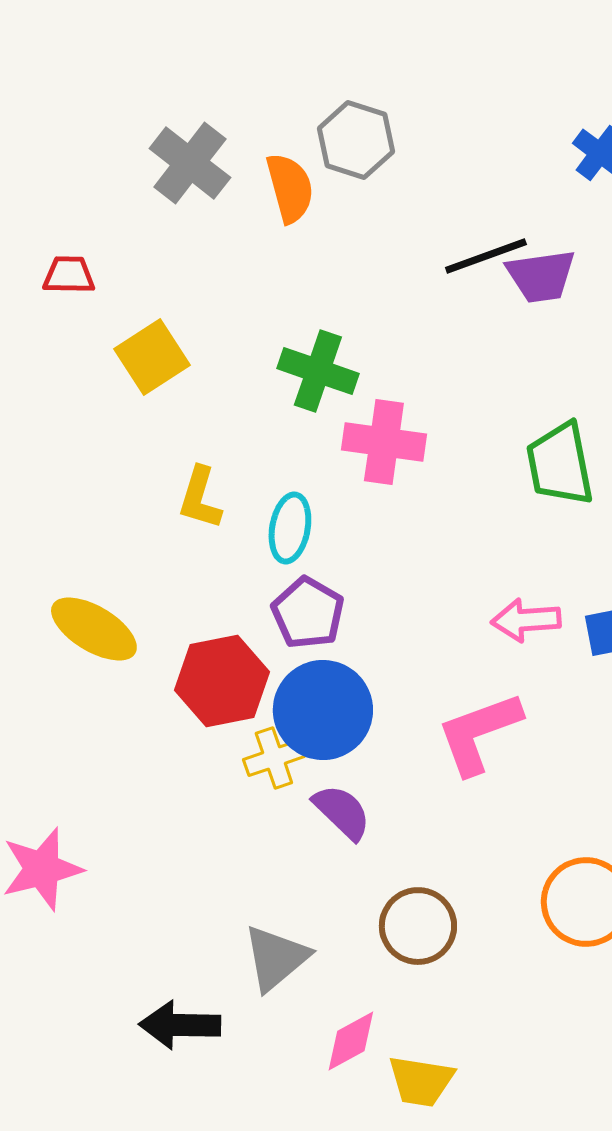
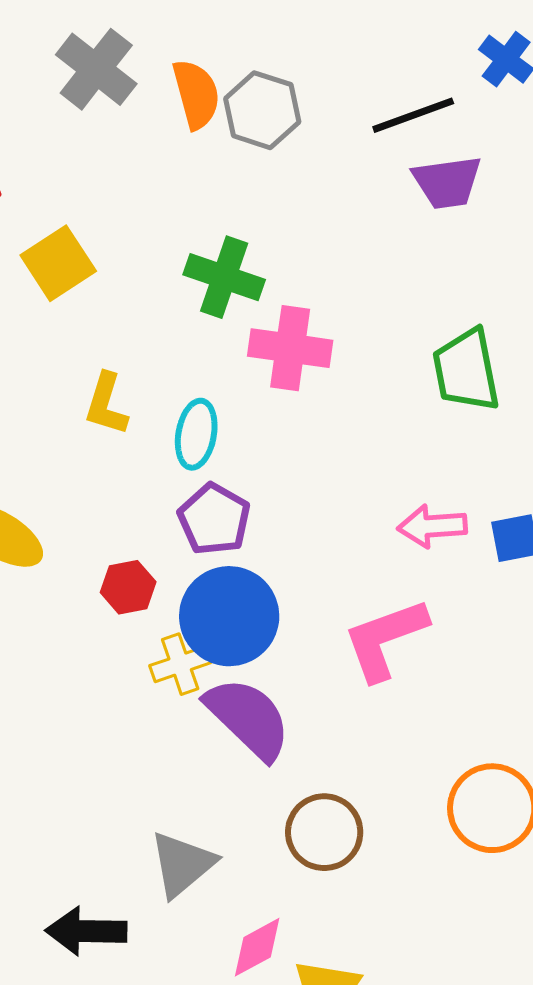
gray hexagon: (356, 140) -> (262, 110), moved
black line: (486, 256) -> (413, 115), moved
red hexagon: (222, 681) -> (128, 587), size x0.6
purple semicircle: (342, 812) -> (248, 718), size x1.5

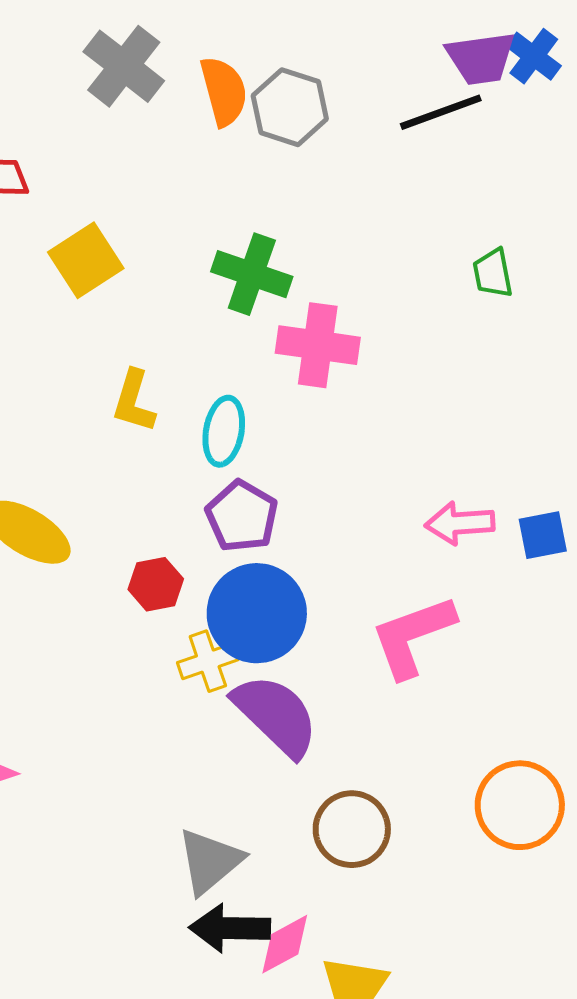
purple trapezoid: (447, 182) -> (481, 58), moved
green trapezoid: (466, 370) -> (493, 273), moved, size x0.6
black arrow: (86, 931) -> (230, 928), moved

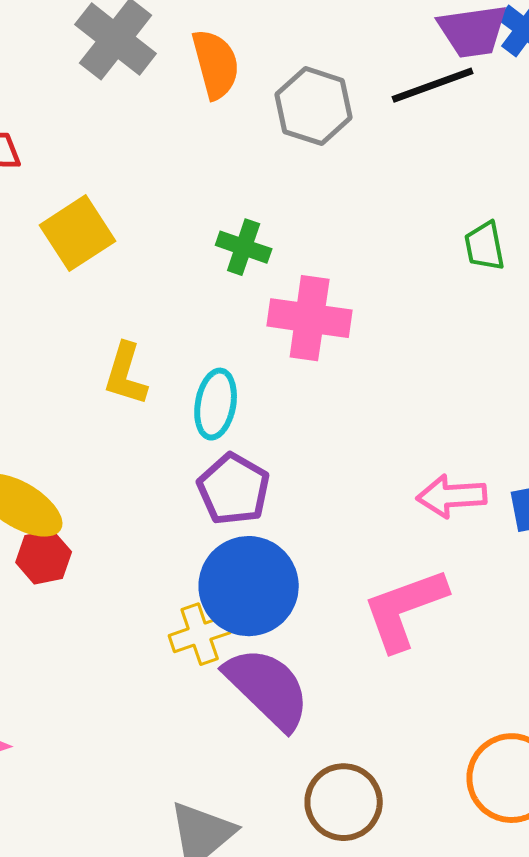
gray hexagon: (290, 107) -> (314, 106), moved
green cross: (252, 274) -> (244, 247), size x0.7
red hexagon: (156, 584) -> (44, 557), moved

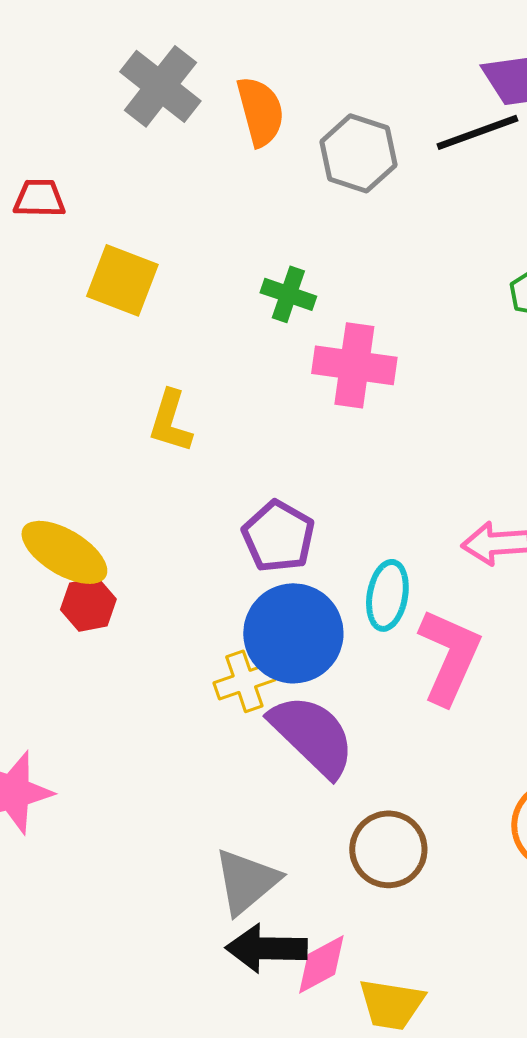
yellow square: (78, 233) -> (122, 280), turned -36
cyan ellipse: (216, 404) -> (387, 595), moved
pink L-shape: (405, 609) -> (449, 656), turned 134

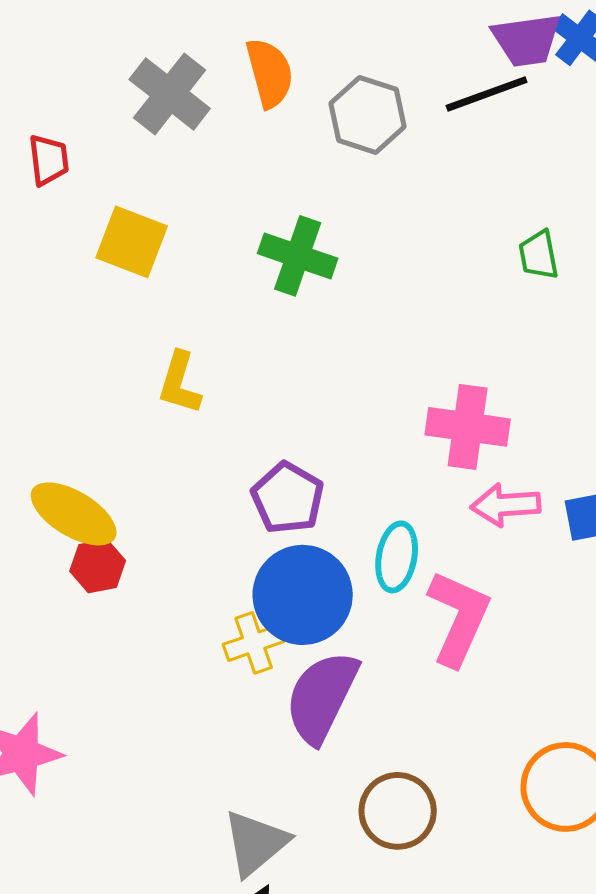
gray cross: (160, 86) -> (170, 94), moved
red trapezoid: (39, 198) -> (49, 160), turned 82
green cross: (288, 294) -> (298, 256), size x1.4
pink cross: (354, 365) -> (468, 427), moved
purple semicircle: (312, 735) -> (322, 697), turned -108

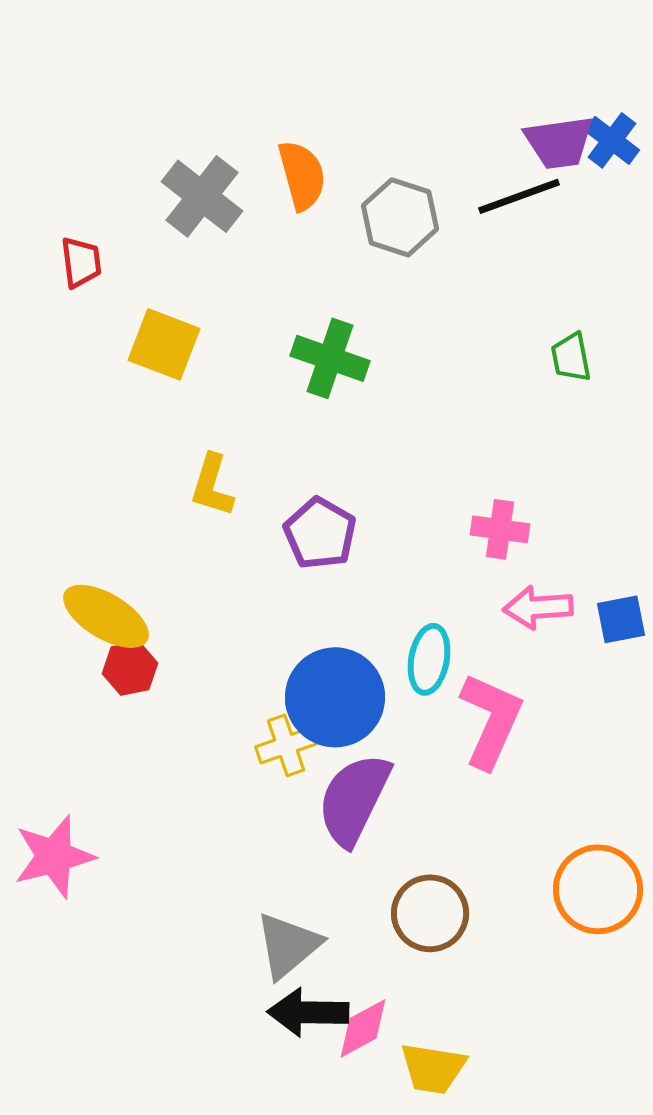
pink cross: (468, 427) -> (500, 529), size x0.7
purple pentagon: (288, 498) -> (320, 533), moved

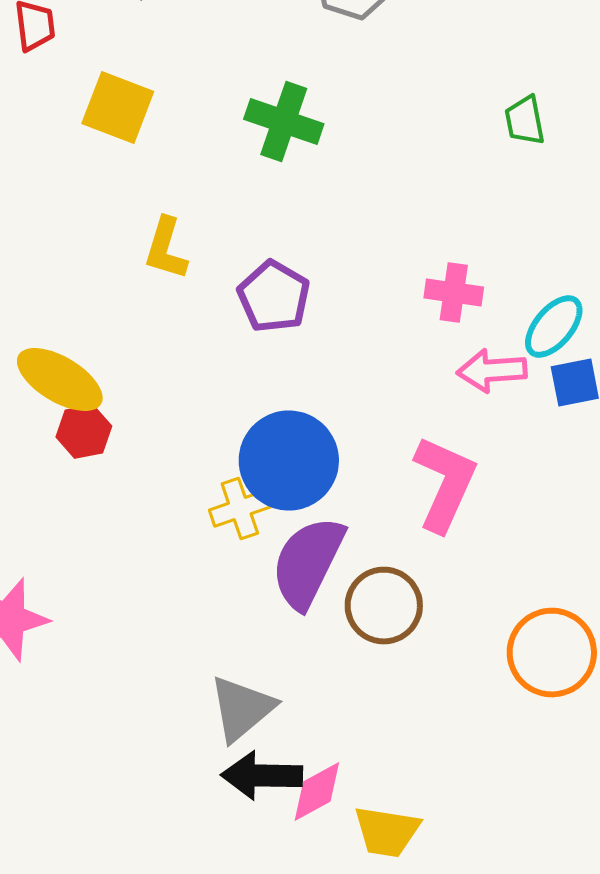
cyan ellipse: (429, 659) -> (554, 327), moved, turned 30
brown circle: (430, 913) -> (384, 606), moved

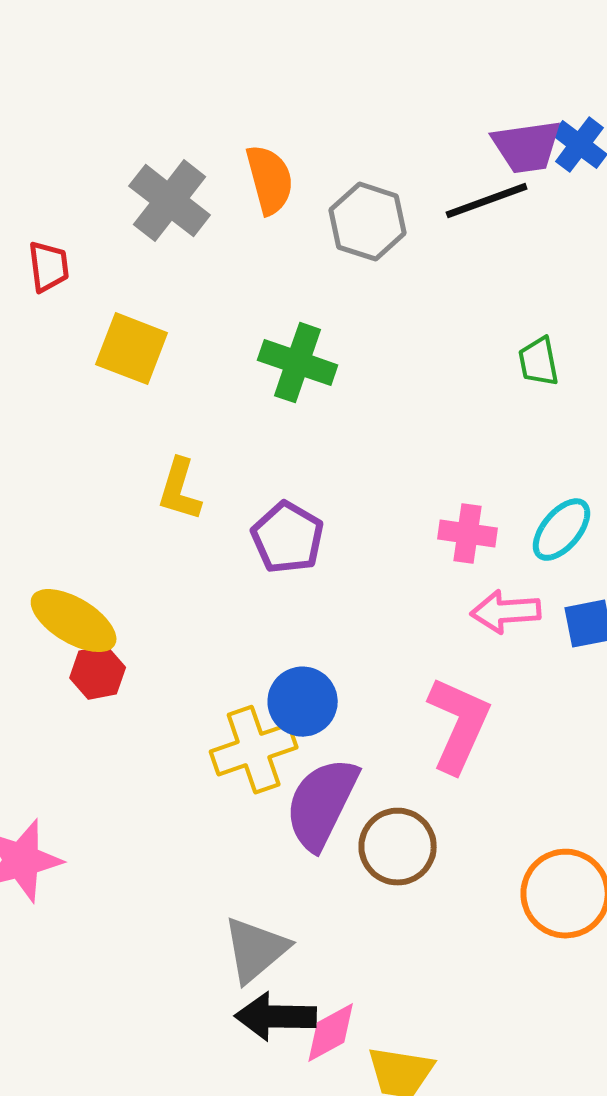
cyan ellipse: (554, 327) -> (562, 530), moved
blue circle: (289, 461) -> (303, 702), size x0.7
yellow cross: (240, 509) -> (254, 750), size x1.4

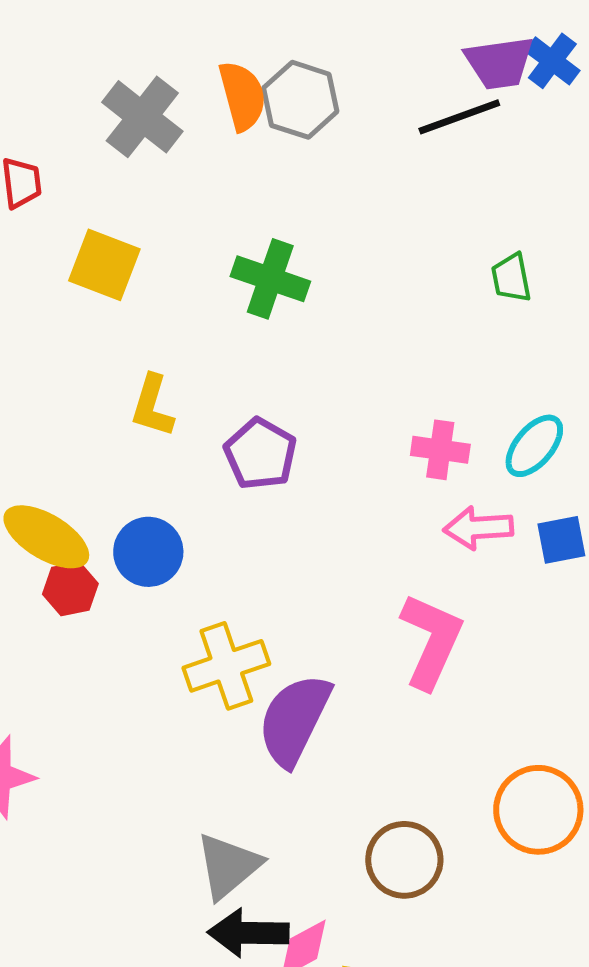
gray hexagon: (368, 222) -> (300, 100), moved
blue circle: (303, 702) -> (148, 552), moved
brown circle: (398, 847) -> (404, 860), moved

